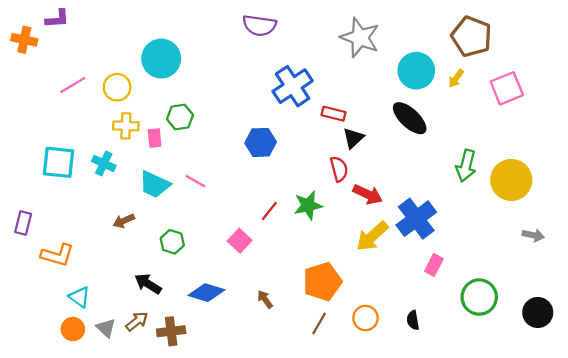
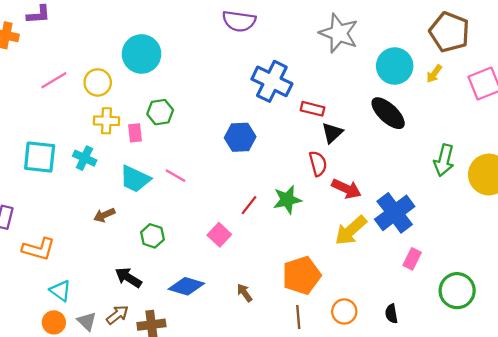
blue cross: (293, 86) -> (272, 81), turned -30
brown line: (319, 324) -> (298, 317), turned -35

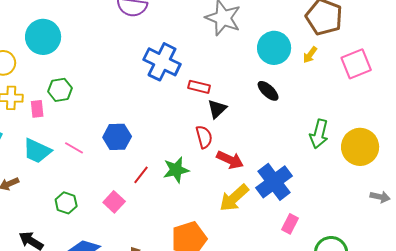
black ellipse: (388, 113) -> (268, 91), size x0.7
blue hexagon: (240, 137) -> (117, 137), moved
green hexagon: (152, 236) -> (66, 203), moved

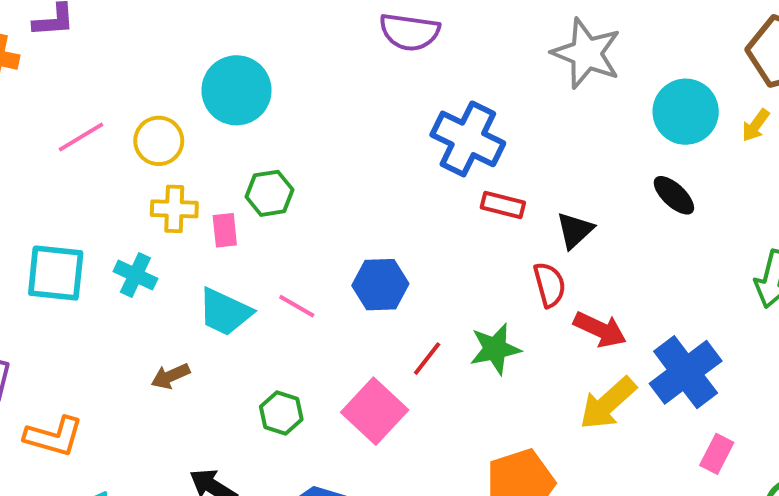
red rectangle: (199, 87) -> (503, 205), moved
pink square: (114, 202) -> (375, 411), size x1.5

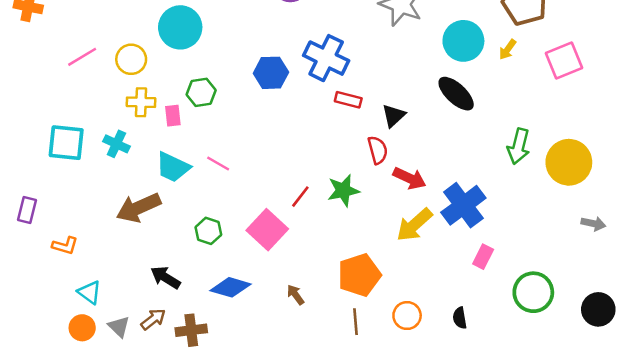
black ellipse: (674, 195) -> (456, 94), size x1.4
blue hexagon: (380, 285) -> (271, 73), moved
brown arrow: (170, 376) -> (139, 208), size x1.8
orange L-shape: (54, 436) -> (65, 246), size x0.7

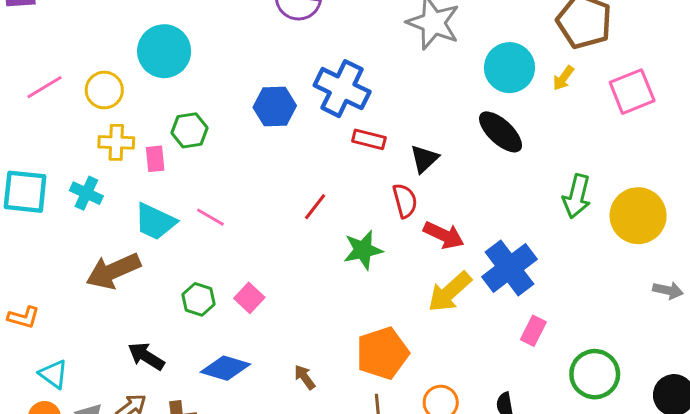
red line: (300, 197) -> (315, 207), moved
pink square: (267, 230) -> (249, 298), moved, size x0.6

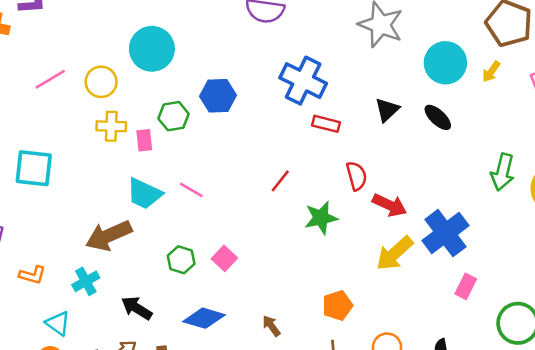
blue hexagon: (275, 106) -> (218, 96), moved
black ellipse: (501, 132) -> (438, 117), size x0.7
black triangle: (424, 159) -> (387, 110), moved
cyan cross: (86, 193) -> (86, 281), moved, turned 36
orange pentagon: (382, 353) -> (337, 305), size x0.7

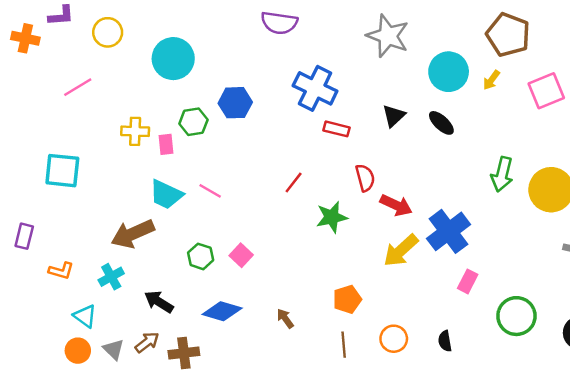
yellow circle: (101, 82) -> (108, 32), moved

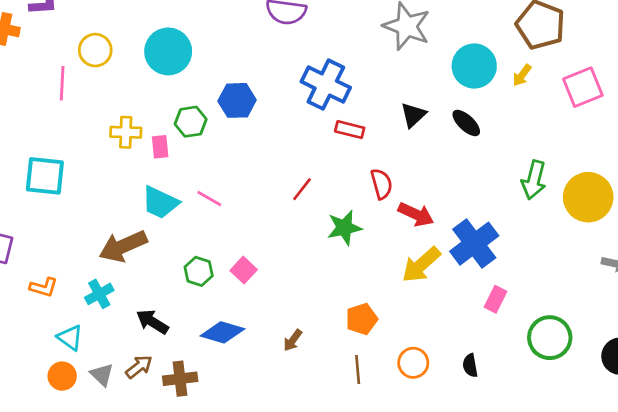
yellow circle: (108, 32) -> (95, 50), moved
pink line: (78, 87) -> (62, 83), turned -56
brown arrow: (285, 318) -> (293, 340), turned -108

